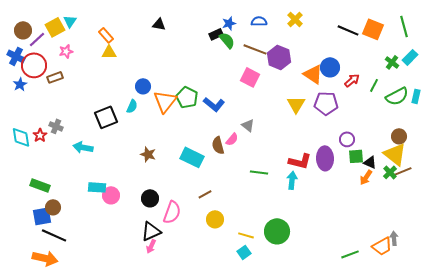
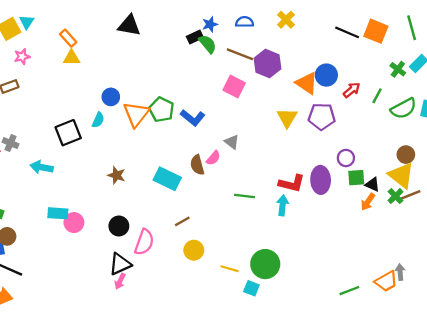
black triangle: (159, 24) -> (129, 25), size x1.5
cyan square: (244, 252) -> (251, 288), moved, turned -32

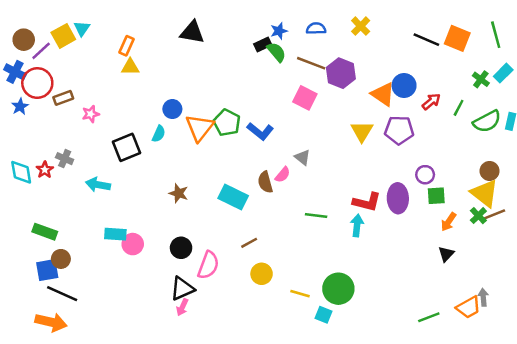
orange rectangle: (68, 38) -> (127, 46), turned 66
pink star: (22, 57) -> (91, 114), moved
black triangle: (372, 185) -> (446, 254), moved, turned 49

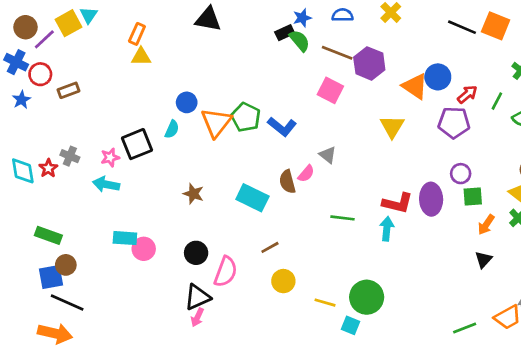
red circle: (37, 83) -> (40, 74), size x0.7
pink star: (91, 114) -> (110, 157), moved
purple pentagon: (399, 130) -> (454, 123), moved

